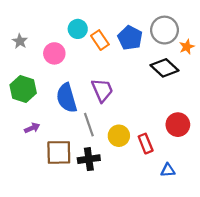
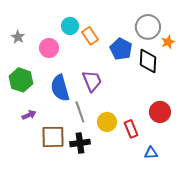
blue pentagon: (130, 38) -> (121, 49), moved
black diamond: (164, 68) -> (148, 61), turned 50

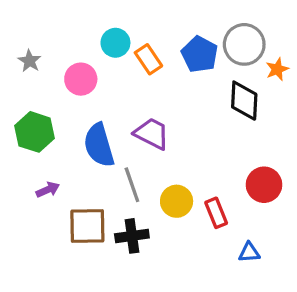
blue pentagon: (121, 49) -> (200, 54), moved
purple trapezoid: (92, 81) -> (152, 134), turned -40

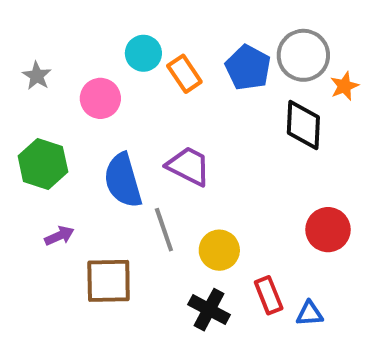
red rectangle: (216, 213) -> (269, 295), moved
black cross: (132, 236) -> (209, 310), moved, turned 36

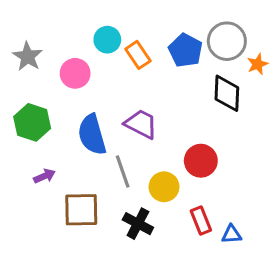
gray star: (37, 76) -> (28, 56), size x1.4
red circle: (328, 230) -> (201, 161), moved
black cross: (209, 310) -> (138, 224), moved

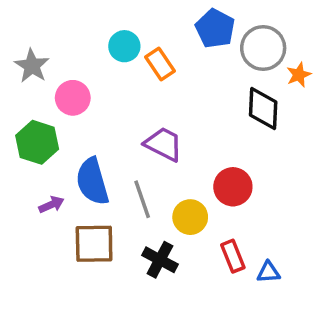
blue pentagon: (185, 50) -> (215, 28), moved
pink circle: (75, 73) -> (73, 98), moved
blue semicircle: (92, 135) -> (92, 181), moved

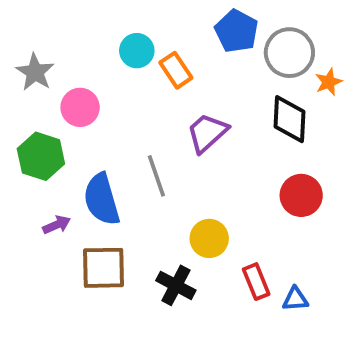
purple trapezoid: (164, 144) -> (207, 133), moved, turned -69
red circle: (233, 187) -> (301, 195), moved
gray line: (142, 199) -> (156, 176), moved

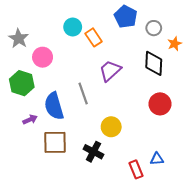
gray circle: (289, 53) -> (154, 28), size x0.6
red rectangle: (256, 282) -> (136, 169), moved

